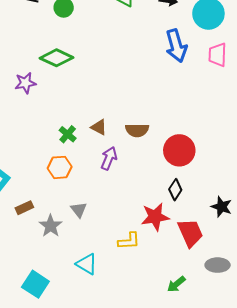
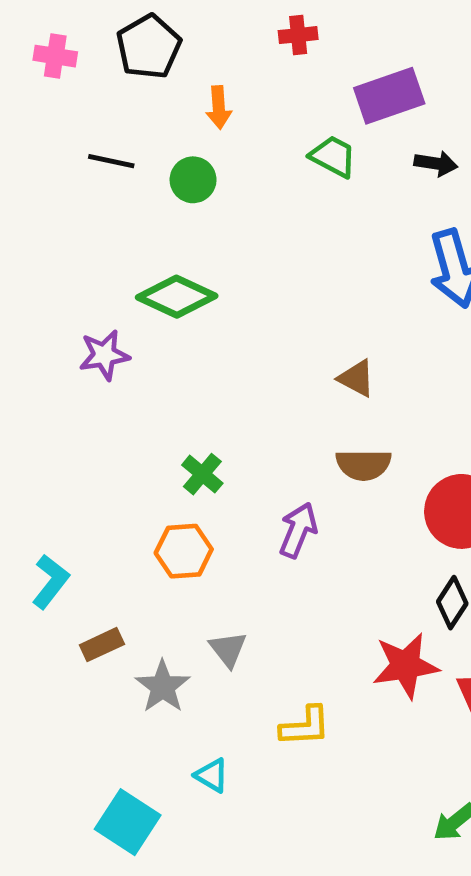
brown triangle: (99, 127) -> (356, 378), moved
yellow L-shape: (129, 241) -> (305, 726), moved
cyan triangle: (87, 264) -> (212, 775), moved, size x0.7

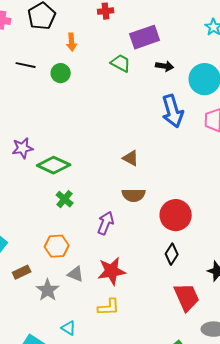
green diamond: (177, 297) -> (54, 165), moved
orange hexagon: (184, 551) -> (57, 246), moved
gray triangle: (228, 649) -> (76, 274), turned -30
red star: (406, 666) -> (112, 271), moved

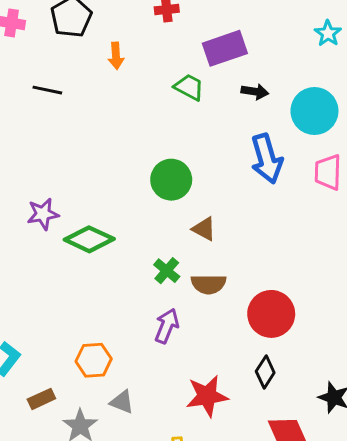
green circle: (61, 73) -> (171, 180), moved, size x1.4
green cross: (65, 199) -> (167, 271), moved
red star: (112, 271) -> (207, 396), moved

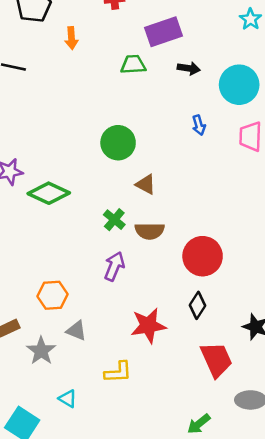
green trapezoid: (189, 87) -> (133, 65), turned -32
blue arrow: (267, 159) -> (199, 125), size x0.5

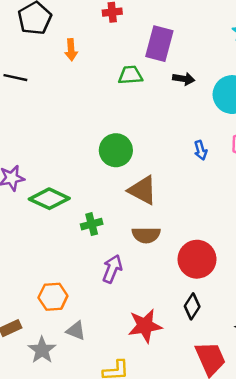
purple rectangle: (163, 32) -> (159, 44), turned -56
blue arrow: (199, 125) -> (201, 150), moved
brown triangle: (146, 184) -> (142, 190), size x1.5
green cross: (114, 220) -> (92, 224), moved, turned 35

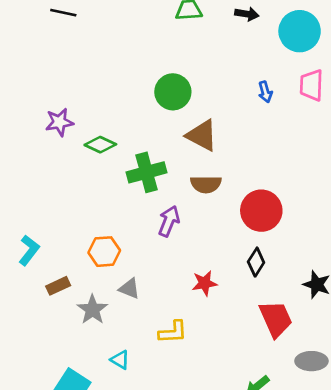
green diamond: (49, 199) -> (100, 145), size x0.7
green cross: (92, 224) -> (146, 172), size x1.6
red star: (145, 326) -> (205, 283), size x0.7

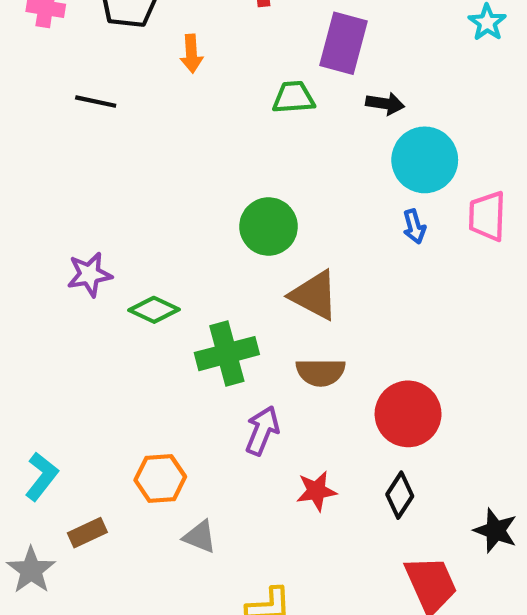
cyan circle: (300, 31) -> (425, 160), moved
red star: (205, 283) -> (316, 491), moved
gray star: (92, 310) -> (31, 570), moved

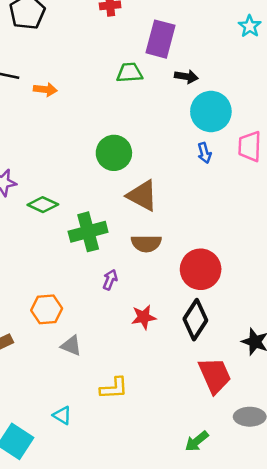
orange arrow: (191, 54) -> (45, 90), moved, turned -80
purple arrow: (262, 431) -> (110, 280), size x0.7
black diamond: (400, 495) -> (195, 320), size x1.4

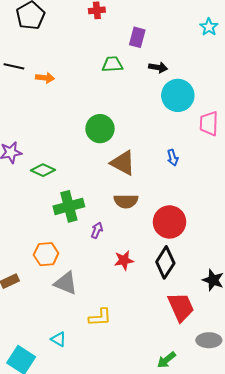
purple rectangle: (160, 39) -> (137, 37), size x0.7
blue arrow: (204, 153) -> (173, 158), moved
green cross: (88, 232) -> (69, 206), moved
gray triangle: (71, 346) -> (66, 283), size x1.4

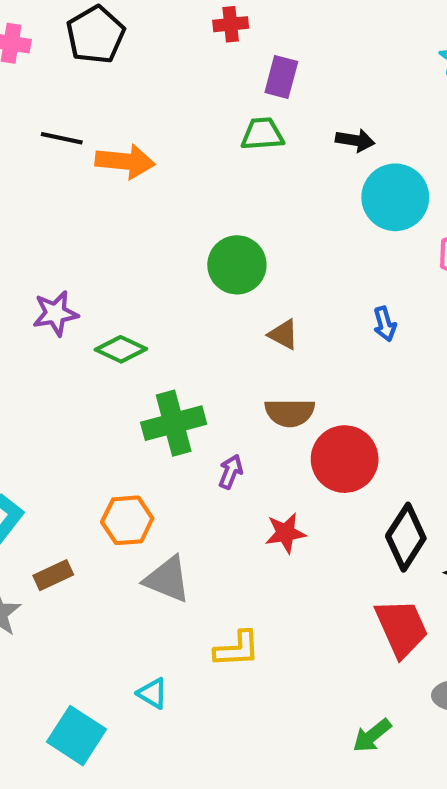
purple rectangle: (137, 37) -> (281, 77), moved
orange arrow: (45, 78) -> (125, 161), size x1.5
brown triangle: (123, 163) -> (283, 335), size x0.6
red circle: (169, 222) -> (345, 459), moved
black diamond: (165, 262) -> (406, 537), moved

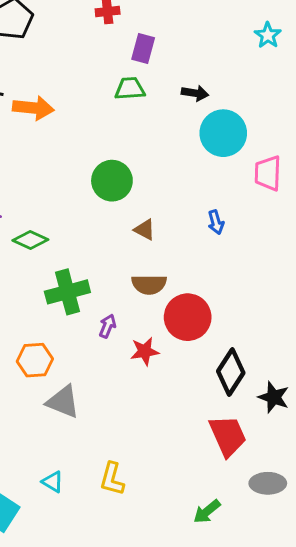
red star: (285, 533) -> (145, 351), moved
yellow L-shape: (237, 649) -> (112, 479), moved, turned 108

